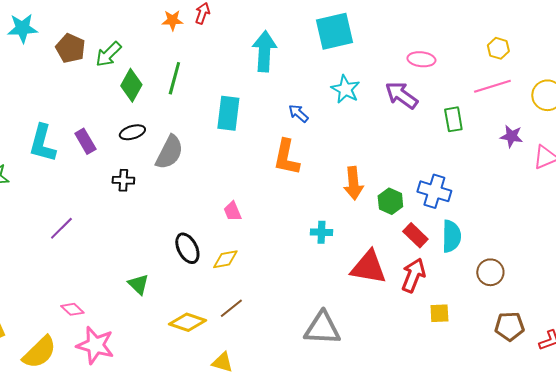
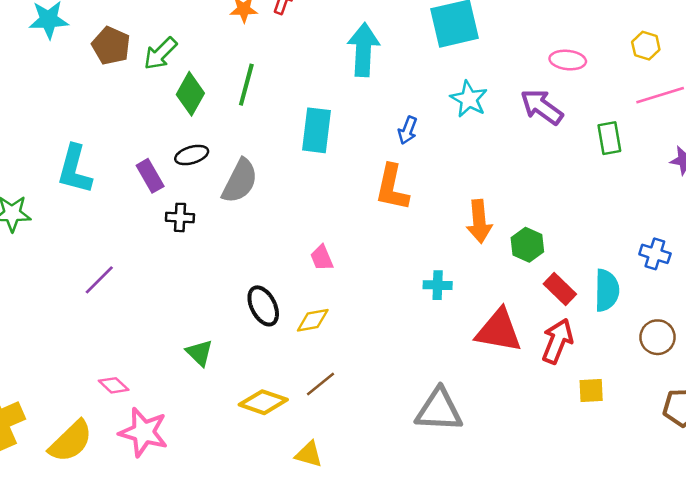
yellow hexagon: (498, 48) -> (646, 46), moved
blue arrow: (298, 113) -> (408, 130), turned -110
purple rectangle: (85, 141) -> (150, 176), moved
blue cross: (434, 191) -> (655, 254), moved, size x0.7

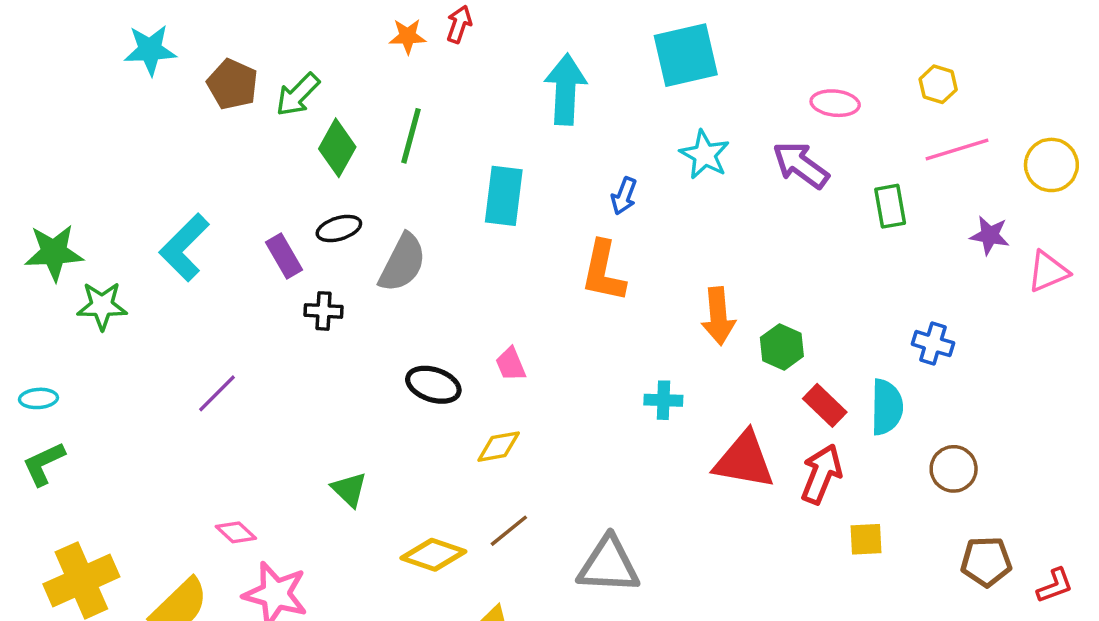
cyan L-shape: (75, 169) -> (184, 247), turned 30
blue cross: (655, 254) -> (933, 344), moved
black ellipse: (263, 306) -> (433, 385), moved, turned -45
gray triangle: (439, 410) -> (608, 565), moved

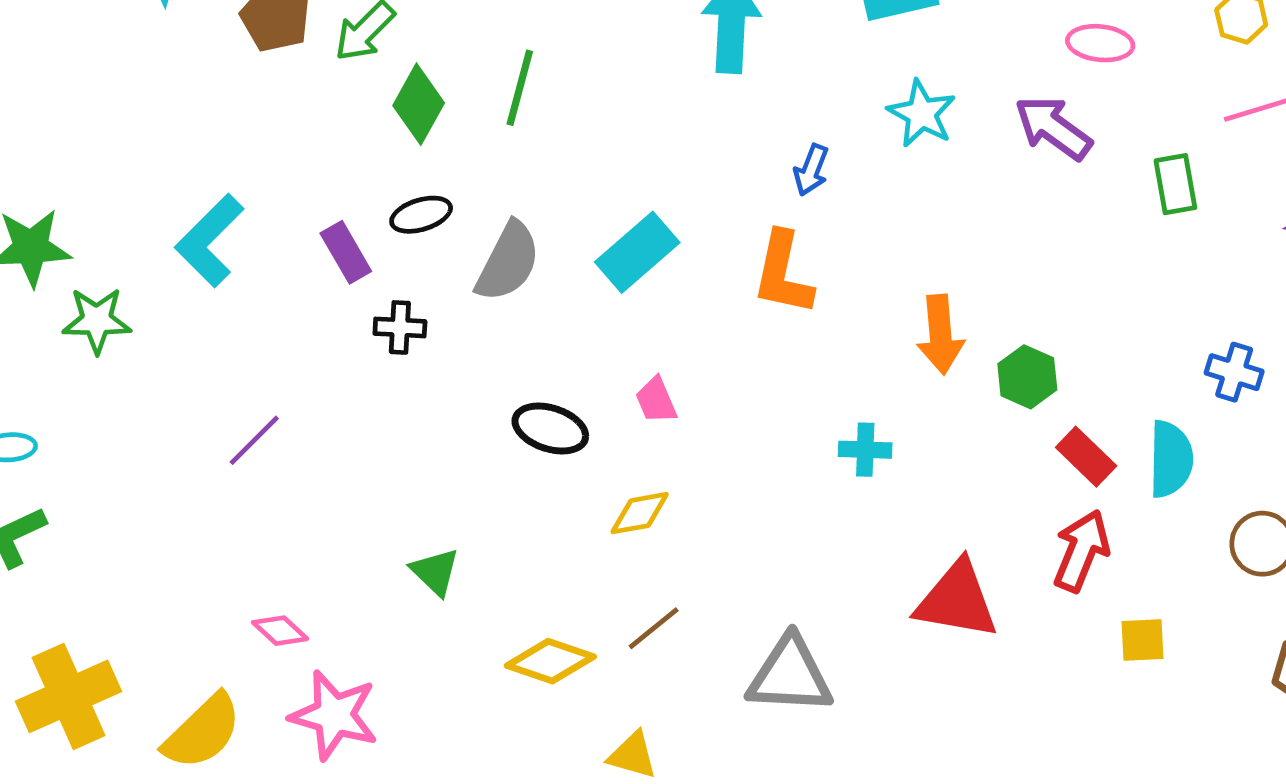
cyan rectangle: (504, 196) -> (637, 252), moved, turned 42
red triangle: (744, 460) -> (957, 600), moved

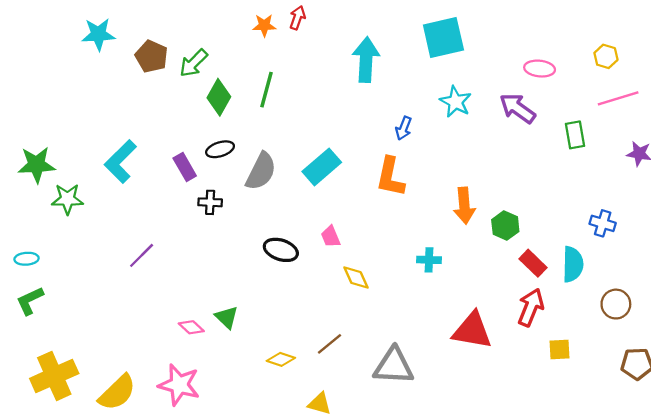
yellow diamond: (640, 513) -> (356, 278), moved, turned 76
pink diamond: (280, 631) -> (191, 327), moved
yellow diamond: (550, 661) -> (281, 359), size x0.7

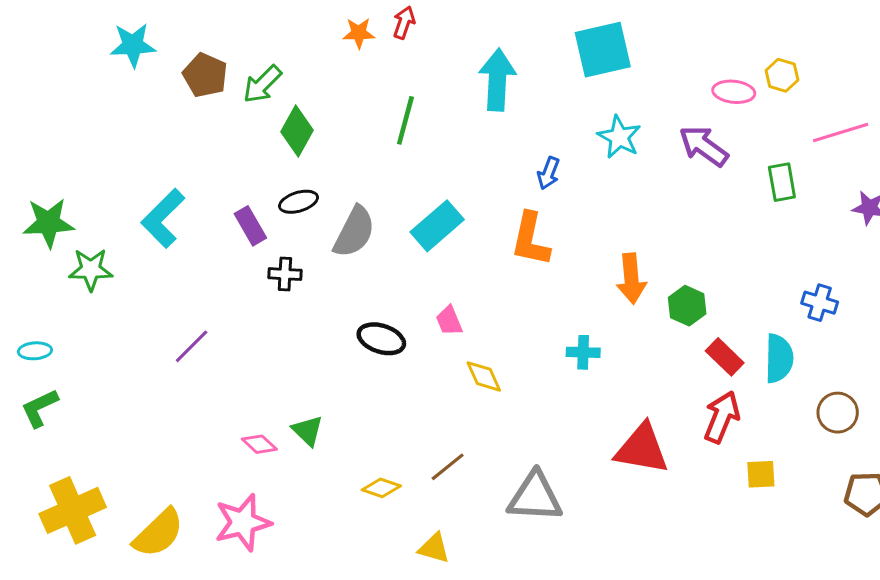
yellow hexagon: (606, 56) -> (782, 75), moved
green line: (266, 90) -> (405, 120), moved
pink star: (179, 385) -> (243, 523), turned -30

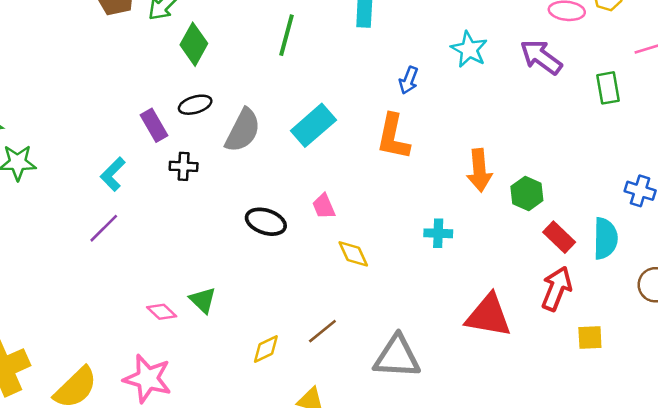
cyan L-shape: (163, 218) -> (113, 174), moved, size x0.7
yellow diamond: (381, 488) -> (266, 349), turned -44
pink star: (243, 523) -> (148, 379), turned 30

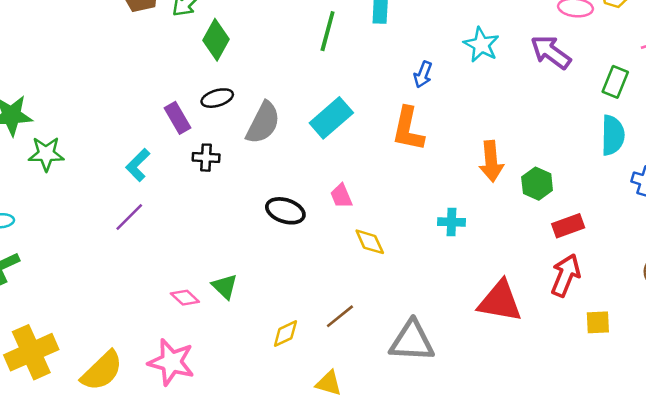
green line: (286, 35) -> (328, 31), moved
green rectangle: (608, 88) -> (615, 82), turned 32
red rectangle: (559, 237) -> (568, 226), turned -64
cyan semicircle: (605, 238) -> (613, 135), moved

